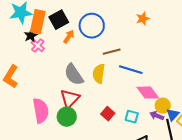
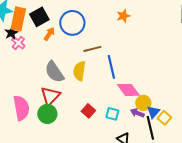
blue line: (131, 70) -> (111, 67), turned 60

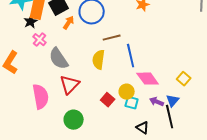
pink cross: (18, 43) -> (40, 40), moved
gray semicircle: (54, 72) -> (59, 59), moved
yellow circle: (143, 103) -> (127, 92), moved
green circle: (47, 114) -> (74, 120), moved
yellow square: (164, 118) -> (184, 79), moved

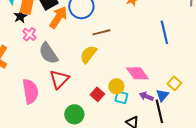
orange arrow: (69, 23) -> (58, 17), size x1.6
blue line: (131, 56) -> (164, 32), moved
yellow semicircle: (99, 60) -> (88, 54), turned 30
yellow square: (184, 79) -> (174, 83), moved
green circle: (74, 120) -> (74, 114), moved

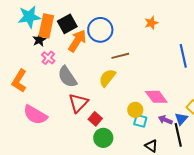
pink semicircle: (30, 91) -> (35, 115), moved, turned 130
red square: (97, 94) -> (95, 119), moved
green circle: (74, 114) -> (103, 138), moved

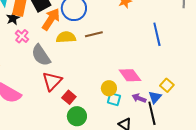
yellow semicircle: (107, 78) -> (66, 37), moved, turned 48

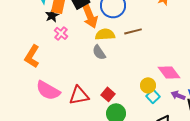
orange arrow: (51, 19) -> (90, 16), turned 125
gray semicircle: (41, 55) -> (99, 52), moved, size x0.7
red triangle: (52, 81) -> (79, 95), moved, turned 35
cyan square: (114, 99) -> (153, 96), turned 32

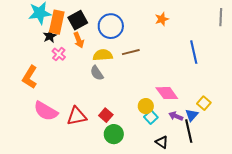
orange arrow: (90, 16) -> (79, 40), moved, size x0.7

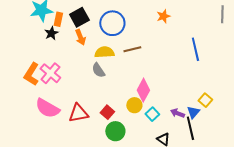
orange rectangle: (57, 22) -> (58, 19), size x0.6
pink cross: (59, 54) -> (50, 73), moved, size x1.5
pink diamond: (167, 93) -> (143, 90), moved, turned 65
yellow circle: (146, 106) -> (134, 105), moved

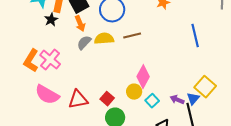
gray semicircle: (98, 70) -> (84, 43), moved, turned 77
yellow square: (205, 100) -> (205, 87), size x1.5

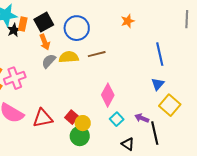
black star: (51, 20) -> (14, 30), moved
pink cross: (50, 60) -> (15, 78), turned 30
yellow circle: (134, 92) -> (83, 123), moved
blue triangle: (193, 99) -> (158, 84), moved

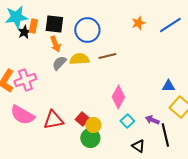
black square: (44, 22) -> (54, 24), turned 36
blue line: (160, 54) -> (170, 25), moved, turned 70
blue triangle: (158, 84) -> (168, 86), turned 48

